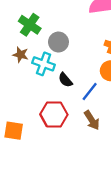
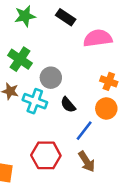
black semicircle: (65, 80) -> (68, 105), moved

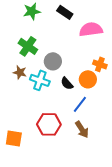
orange circle: (106, 108) -> (88, 79), moved

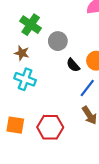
cyan cross: (40, 80) -> (25, 79), moved
red hexagon: (49, 124) -> (50, 127), moved

